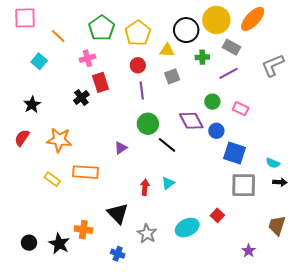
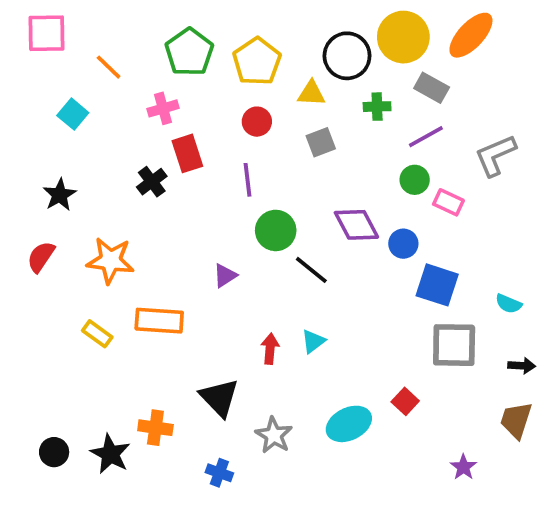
gray L-shape: (273, 65) -> (495, 155), moved
purple line: (142, 90) -> (247, 180), moved
green circle: (212, 102) -> (415, 180), moved
black arrow: (280, 182) -> (522, 366), moved

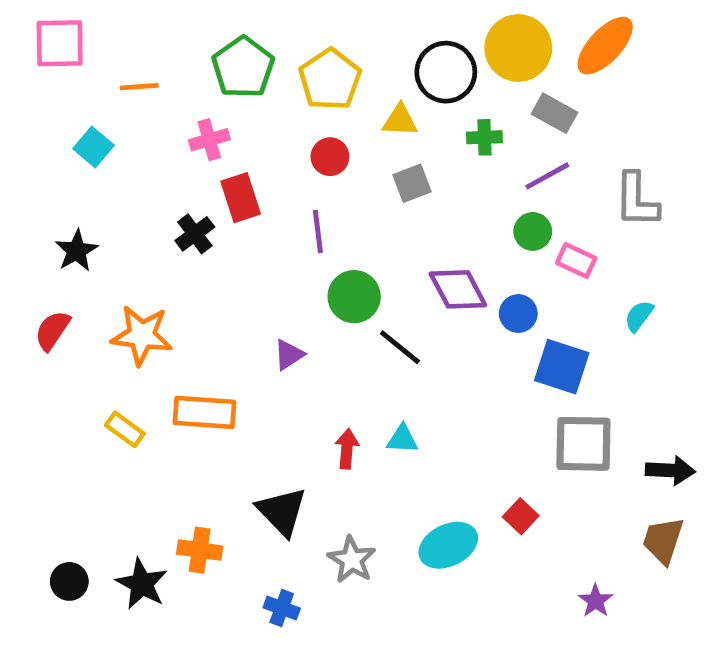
orange line: (109, 67) -> (139, 87), turned -48
gray L-shape: (495, 155) -> (637, 200), turned -66
cyan semicircle: (509, 304) -> (639, 316), moved, turned 104
cyan triangle: (313, 341) -> (402, 439), turned 40
black arrow: (522, 366) -> (670, 470), size x1.4

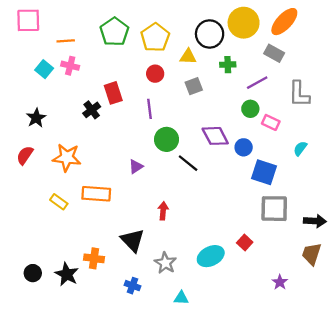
gray rectangle: (554, 113) -> (274, 53), moved
pink cross: (209, 140) -> (70, 66), moved, turned 30
cyan triangle: (402, 439) -> (181, 298), moved

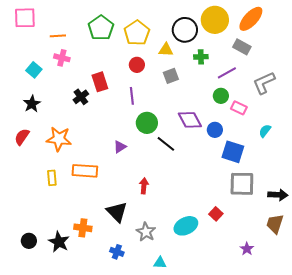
cyan square: (44, 69) -> (34, 70), moved
gray L-shape: (299, 94) -> (264, 83), turned 65
yellow rectangle: (59, 202) -> (52, 178), turned 49

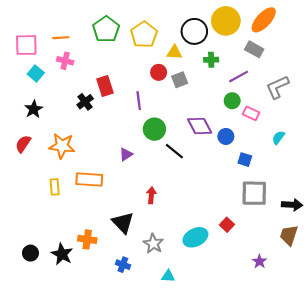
pink square: (25, 18) -> (26, 45), moved
red circle: (137, 65) -> (159, 72), moved
blue square: (233, 152) -> (245, 160), size x0.6

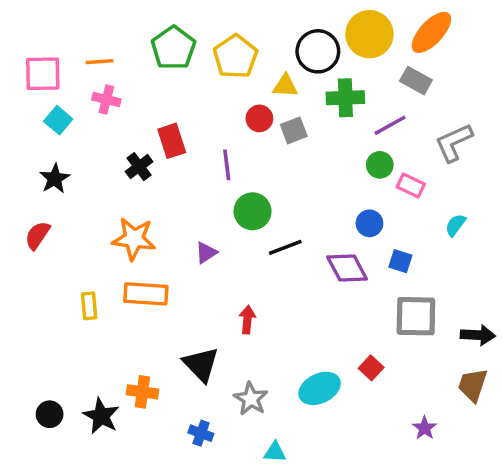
green cross: (211, 60) -> (345, 98), size x1.5
purple diamond: (200, 126) -> (347, 268), moved
orange star: (62, 146) -> (134, 239), moved
black line: (174, 151) -> (285, 247), turned -60

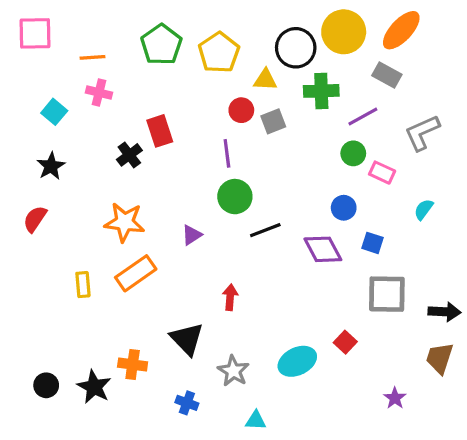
pink square: (43, 74) -> (35, 33), moved
purple line: (227, 165) -> (227, 153), moved
orange rectangle: (146, 294) -> (136, 273), turned -39

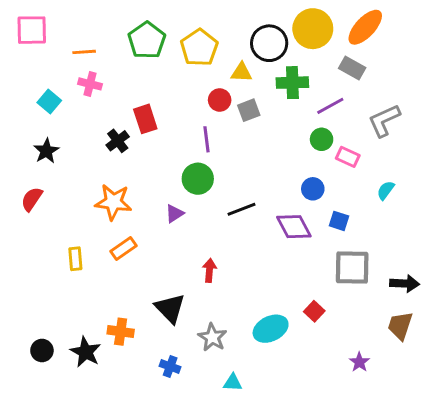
green circle: (235, 197) -> (198, 179), moved
orange rectangle: (136, 273) -> (123, 249), size x0.7

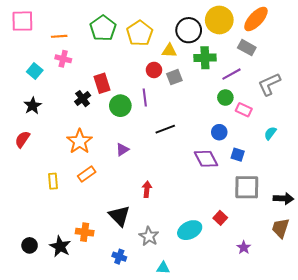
green circle: (198, 179) -> (120, 106), moved
orange star: (113, 202) -> (80, 141), turned 30
black line: (241, 209) -> (165, 129), moved
purple star: (359, 362) -> (244, 247), moved

